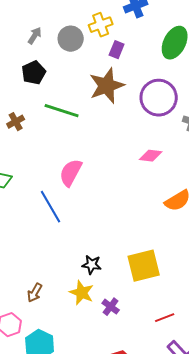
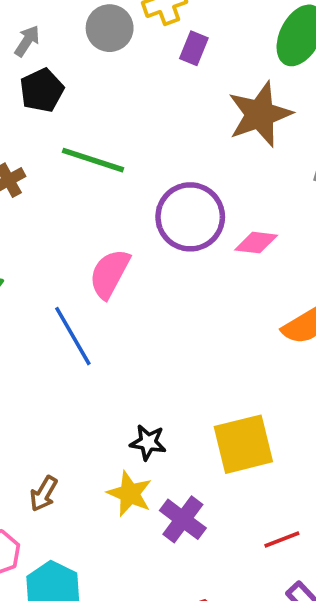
gray arrow: (35, 36) -> (27, 41), moved
brown star: (107, 86) -> (260, 114), moved
purple circle: (159, 98) -> (190, 217), moved
purple cross: (111, 307) -> (183, 519), size x1.4

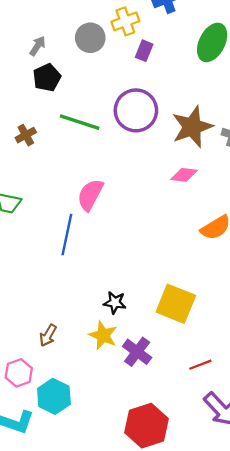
brown star: (260, 114) -> (192, 127), moved
purple circle: (190, 217) -> (136, 110), moved
blue line: (73, 336) -> (67, 235), turned 42
yellow square: (243, 444) -> (176, 304), turned 36

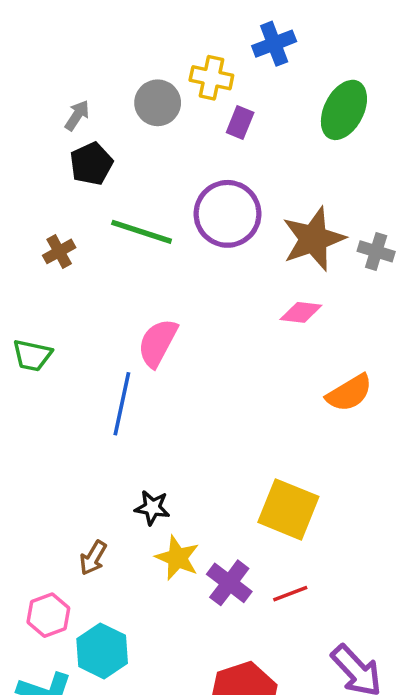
yellow cross: (125, 21) -> (211, 78), turned 32
black star: (115, 303) -> (152, 508), moved
red line: (200, 365) -> (290, 594), moved

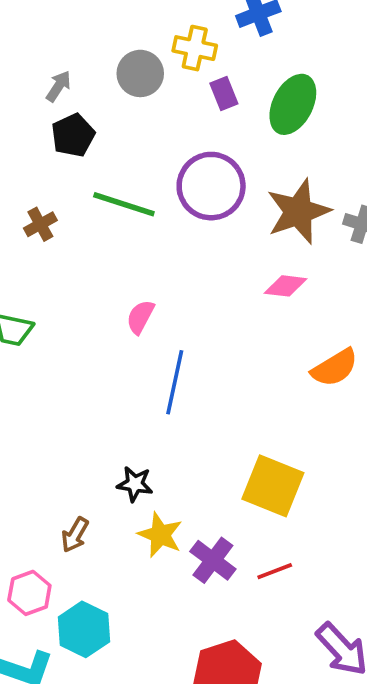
green ellipse: (344, 110) -> (293, 104), moved
purple rectangle: (240, 122) -> (224, 93), turned -44
pink semicircle: (158, 343) -> (140, 317), size x0.7
blue line: (122, 404) -> (175, 382), moved

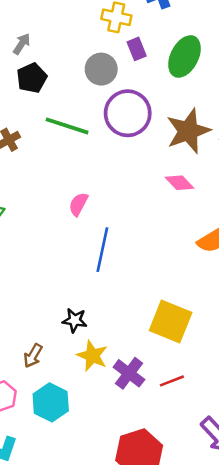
gray circle: (140, 73) -> (101, 69), moved
pink diamond: (286, 286) -> (179, 183), turned 40
cyan hexagon: (84, 629) -> (51, 402), moved

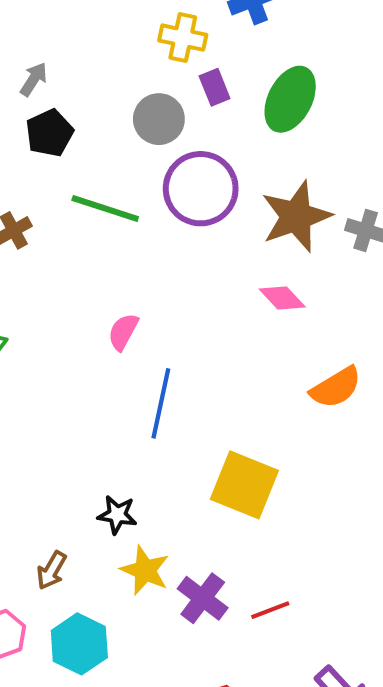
yellow square: (171, 322) -> (244, 485), moved

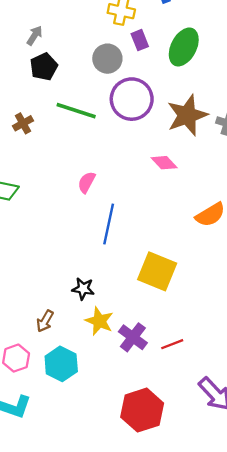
pink diamond: (282, 298) -> (164, 163), moved

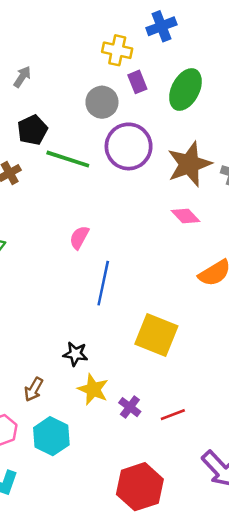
black pentagon: (44, 67) -> (32, 130), moved
pink diamond: (164, 163) -> (185, 216), moved
purple cross: (133, 337) -> (130, 407), size x0.7

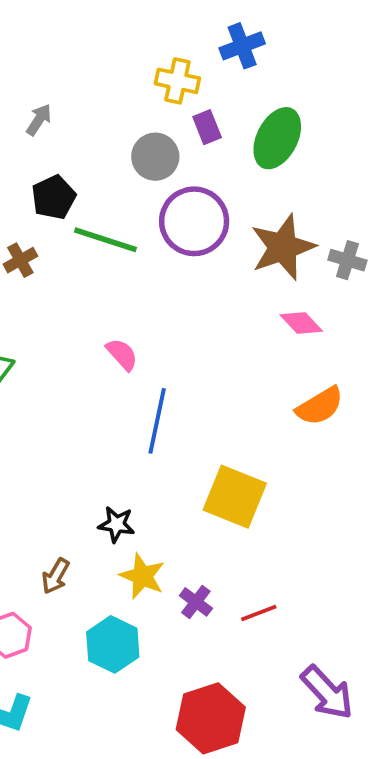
pink diamond: (185, 216) -> (301, 323), moved
pink semicircle: (79, 238) -> (122, 354), turned 110
cyan hexagon: (51, 436) -> (113, 644), moved

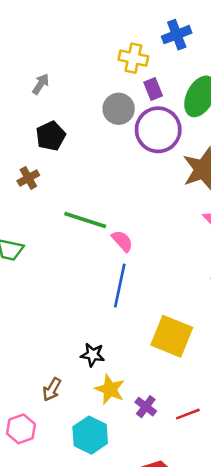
purple circle: (194, 221) -> (158, 130), moved
green line: (105, 240) -> (85, 220), moved
pink semicircle: (122, 354) -> (122, 241), moved

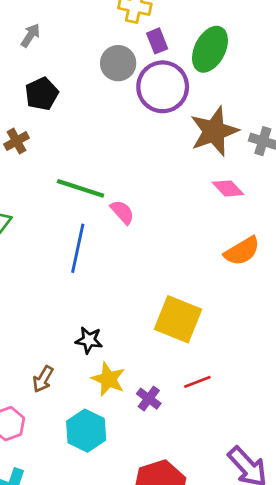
blue line: (120, 286) -> (78, 248), moved
red line: (188, 414) -> (197, 382), moved

